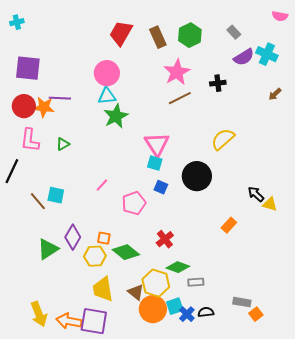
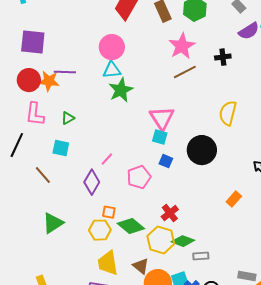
yellow semicircle: (223, 139) -> (228, 113), turned -35
cyan square: (56, 195) -> (61, 148), moved
purple diamond: (73, 237) -> (92, 182), moved
yellow hexagon: (156, 283) -> (161, 240), moved

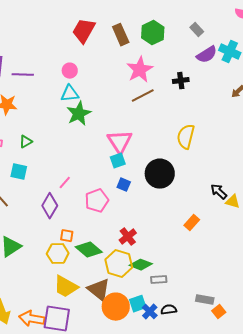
pink circle: (112, 47) -> (70, 71), size x0.6
purple line: (65, 72) -> (23, 75), moved
cyan square: (160, 137) -> (118, 161), turned -35
yellow trapezoid: (108, 263) -> (66, 287), turned -52
brown triangle: (141, 266) -> (99, 290), size x1.4

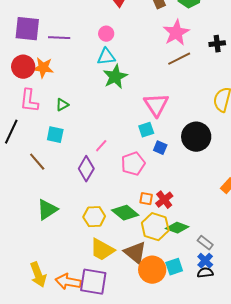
cyan square: (118, 161) -> (146, 130), moved
orange square: (67, 236) -> (146, 199), moved
gray rectangle: (159, 280) -> (205, 243), moved, turned 42
blue cross: (150, 312) -> (205, 261), moved

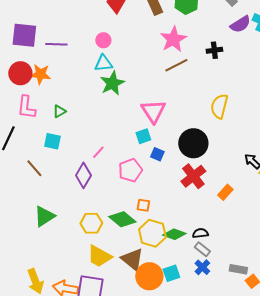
red cross: (164, 200) -> (193, 176), moved, size x1.4
black semicircle: (205, 273) -> (200, 233), moved

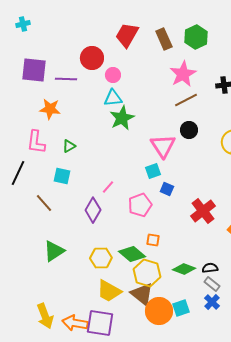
red circle: (20, 73) -> (92, 58), moved
black circle: (193, 143) -> (189, 130), moved, size x0.6
yellow hexagon: (152, 233) -> (147, 273), moved

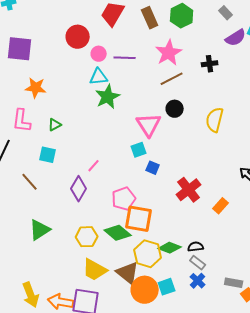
purple line: (66, 79) -> (125, 58), moved
pink pentagon: (140, 205) -> (124, 199), moved
orange square: (153, 240) -> (139, 219), size x2.0
yellow hexagon: (147, 273) -> (148, 254), moved

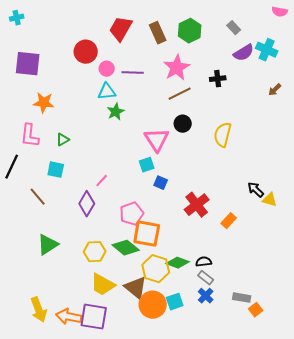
green star: (108, 97) -> (116, 112), size x0.7

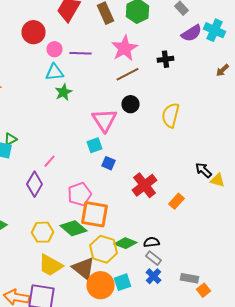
green triangle: (63, 140) -> (10, 139), moved

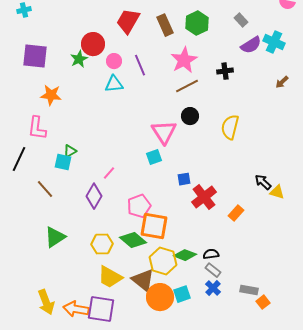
purple line: (80, 53) -> (140, 65), turned 65
green star: (64, 92) -> (79, 59), moved
blue square: (108, 163) -> (184, 179), moved, turned -32

